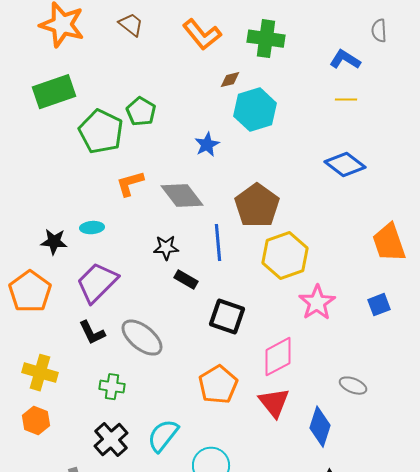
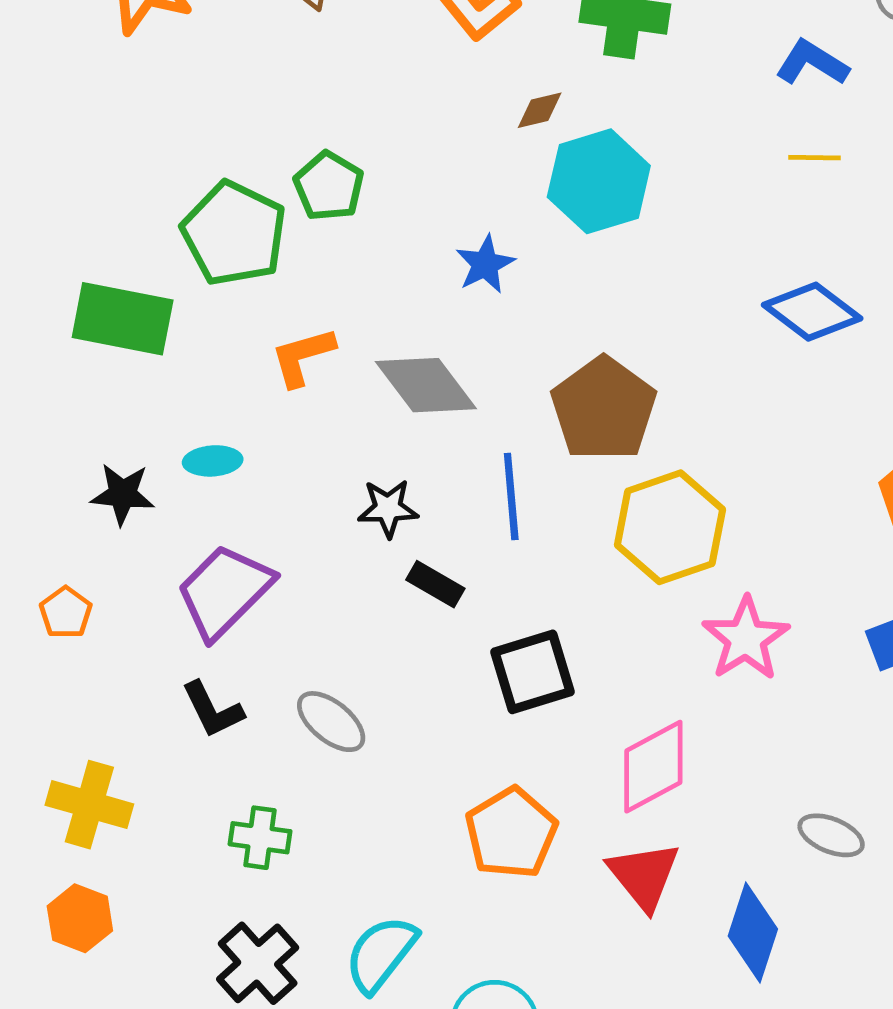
green rectangle: (54, 92) -> (123, 319), moved, turned 30
orange pentagon: (30, 292) -> (66, 613), size x0.5
black square: (227, 317) -> (533, 672), turned -36
gray ellipse: (142, 338) -> (331, 722), size x0.7

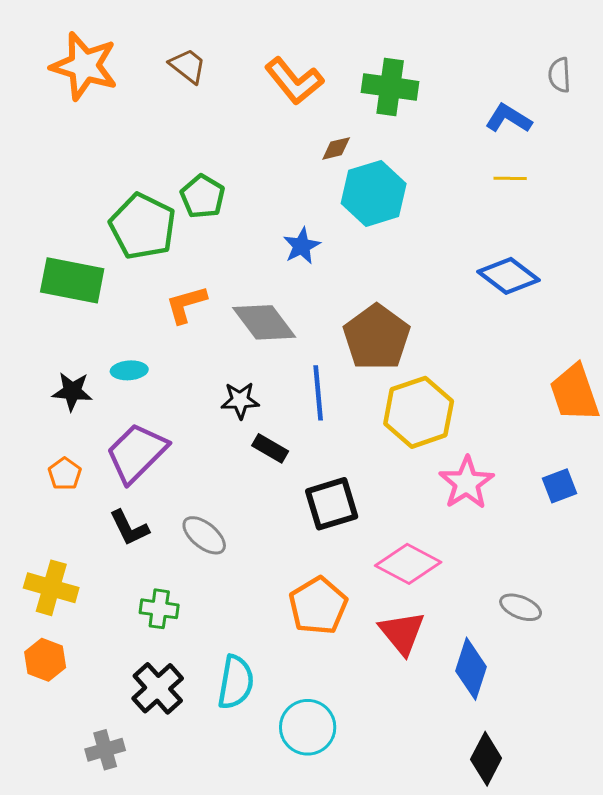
orange pentagon: (66, 613) -> (65, 474), moved
pink diamond: (653, 767) -> (408, 564), turned 56
cyan semicircle: (381, 954) -> (236, 682), turned 152

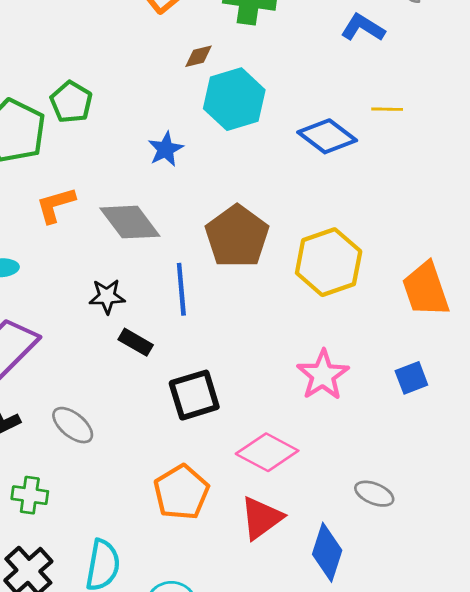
yellow line: (510, 178) -> (387, 109), moved
blue diamond: (509, 276) -> (327, 136), moved
yellow hexagon: (419, 412) -> (329, 262), moved
red triangle: (402, 633) -> (261, 518), turned 33

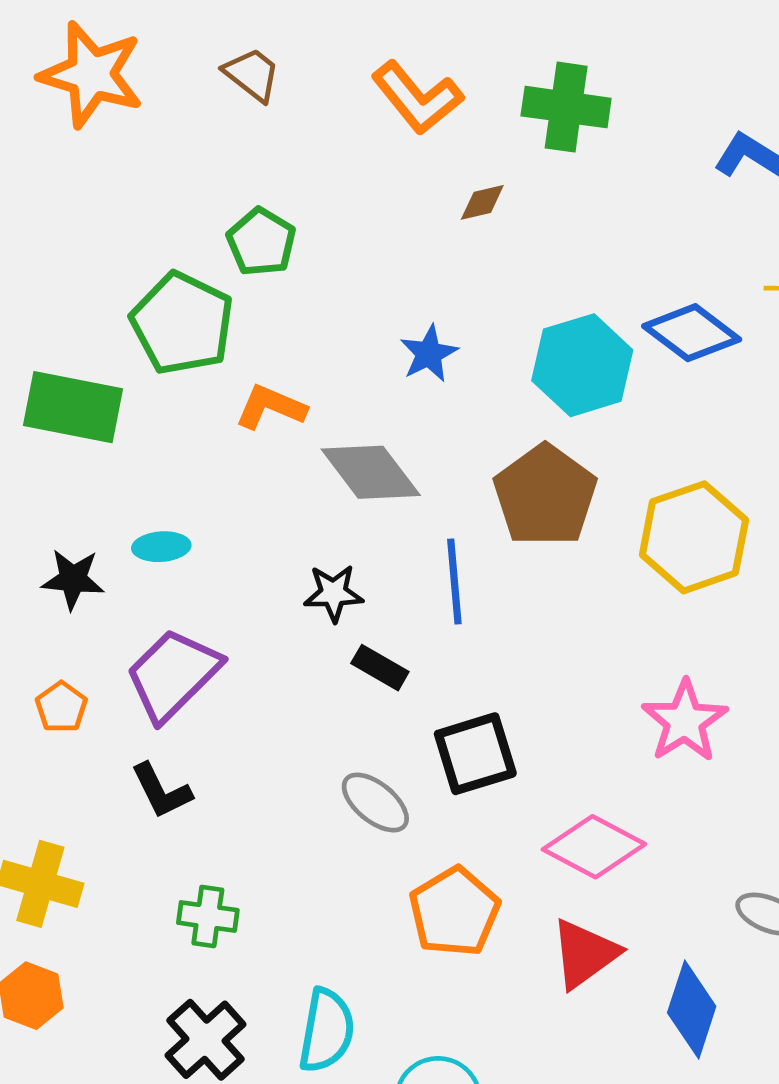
cyan hexagon: (234, 99) -> (582, 365), moved
green pentagon: (71, 102) -> (261, 242), moved
orange L-shape: (56, 205) -> (271, 407), moved, turned 39
gray ellipse: (73, 425) -> (375, 803), moved

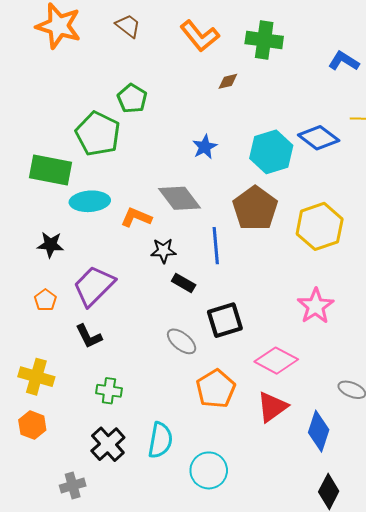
orange L-shape: (271, 407) -> (136, 217), moved
cyan ellipse: (161, 547) -> (90, 201), moved, size x1.6

